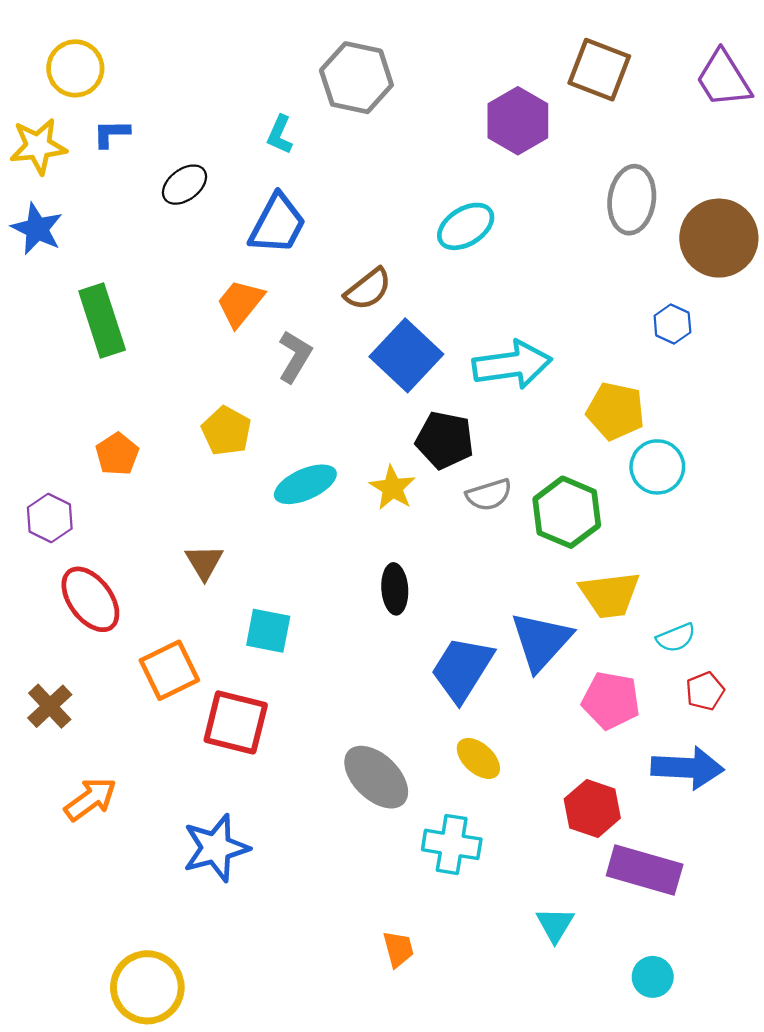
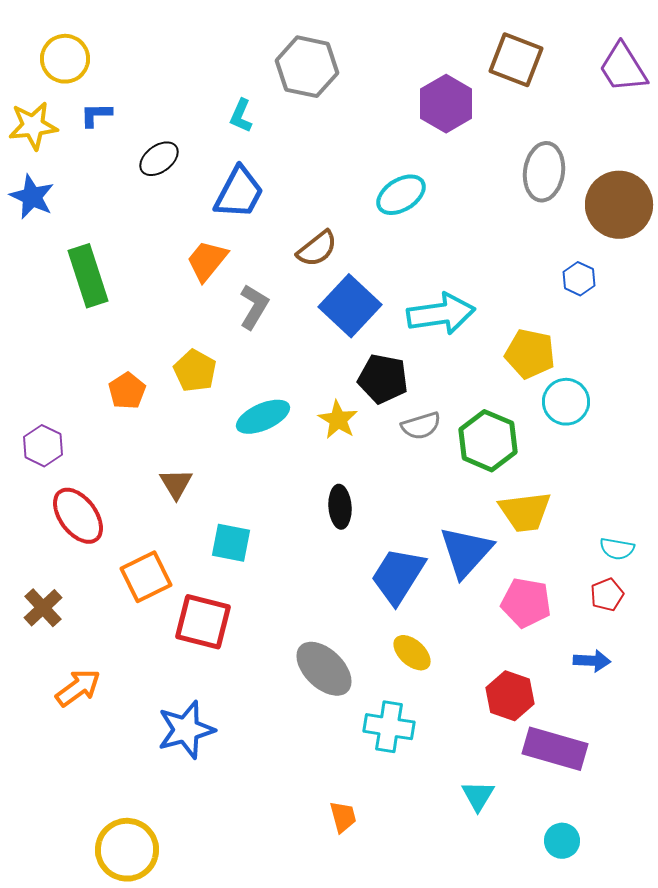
orange pentagon: (117, 454) -> (127, 391), moved
cyan semicircle: (676, 638) -> (617, 549), moved, turned 32
blue arrow: (688, 768) -> (592, 661), size x0.6

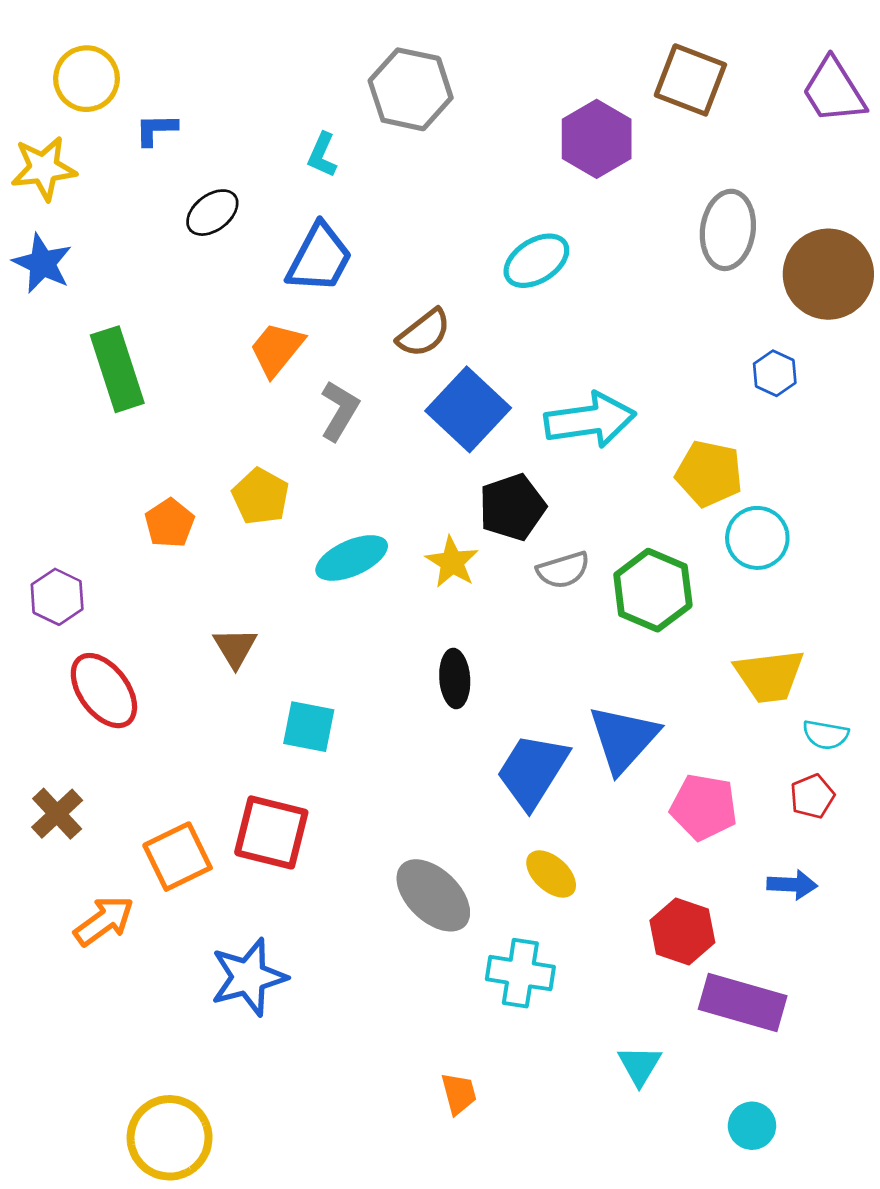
blue L-shape: (96, 115) -> (156, 130), moved
black pentagon: (383, 379) -> (512, 507), turned -30
yellow trapezoid: (525, 512) -> (769, 676), moved
orange square: (146, 577) -> (178, 857), moved

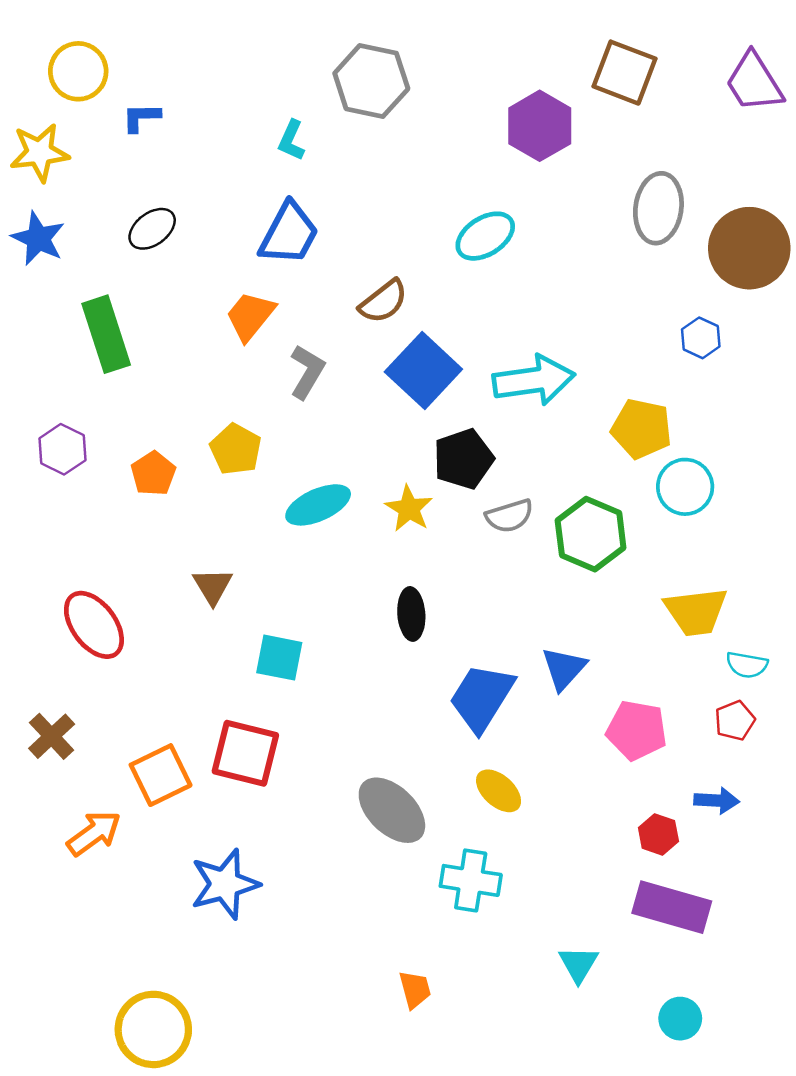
black ellipse: (212, 213) -> (152, 229), moved
purple hexagon: (57, 597) -> (62, 449), moved
blue triangle: (623, 739) -> (564, 668), size x0.7
red hexagon: (682, 932) -> (658, 834), moved, size x0.7

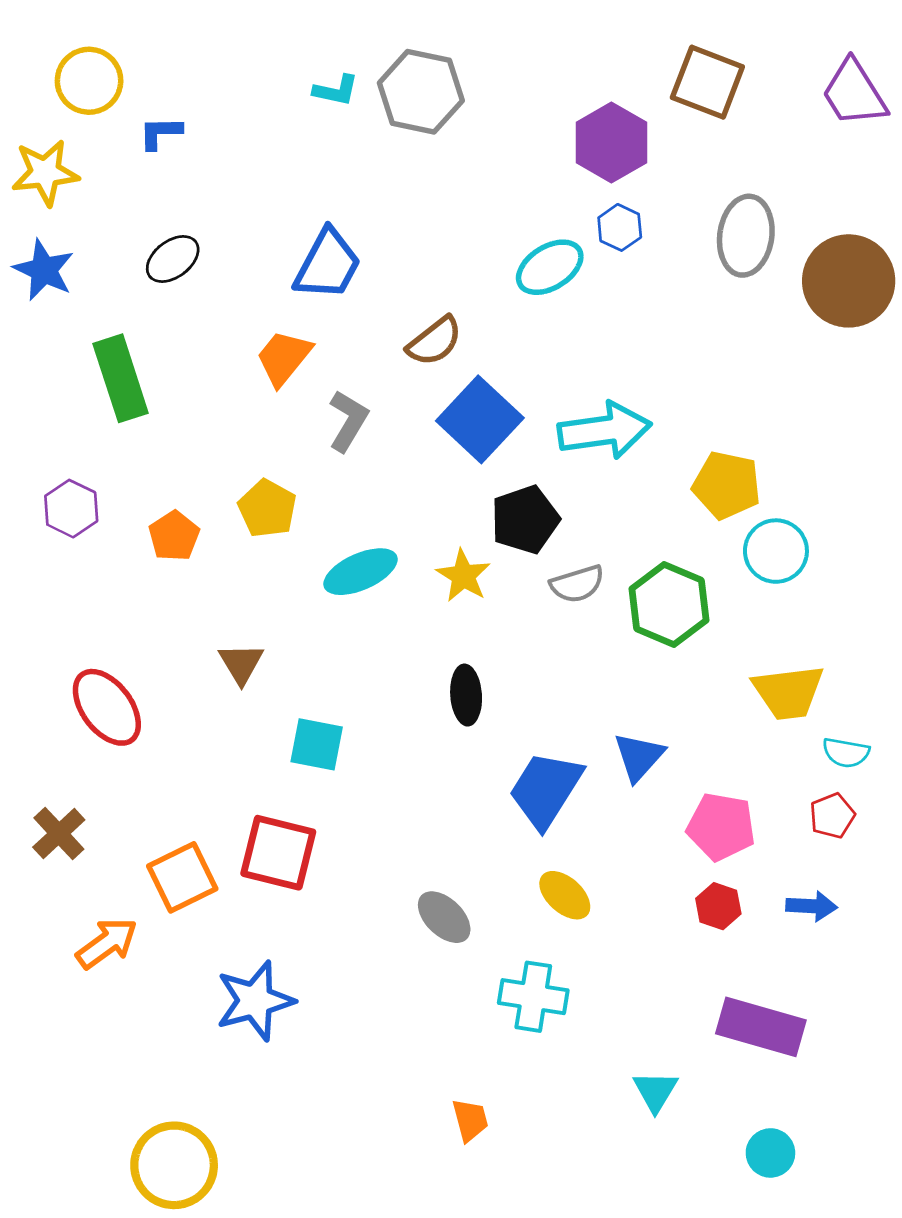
cyan L-shape: (291, 140) -> (336, 90), moved, turned -102
blue hexagon: (701, 338) -> (620, 227), moved
gray ellipse: (392, 810) -> (444, 917), size x0.7
red hexagon: (658, 834) -> (718, 906), moved

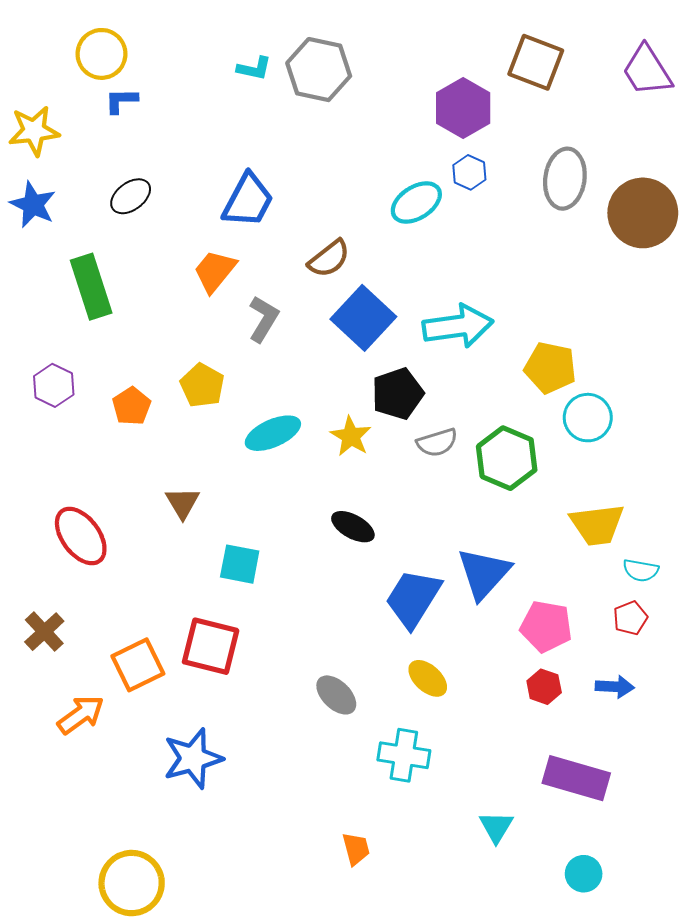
yellow circle: (89, 81) -> (101, 54), moved
black ellipse: (466, 695) -> (353, 527), turned -57
blue triangle: (639, 757) -> (484, 573), size x1.4

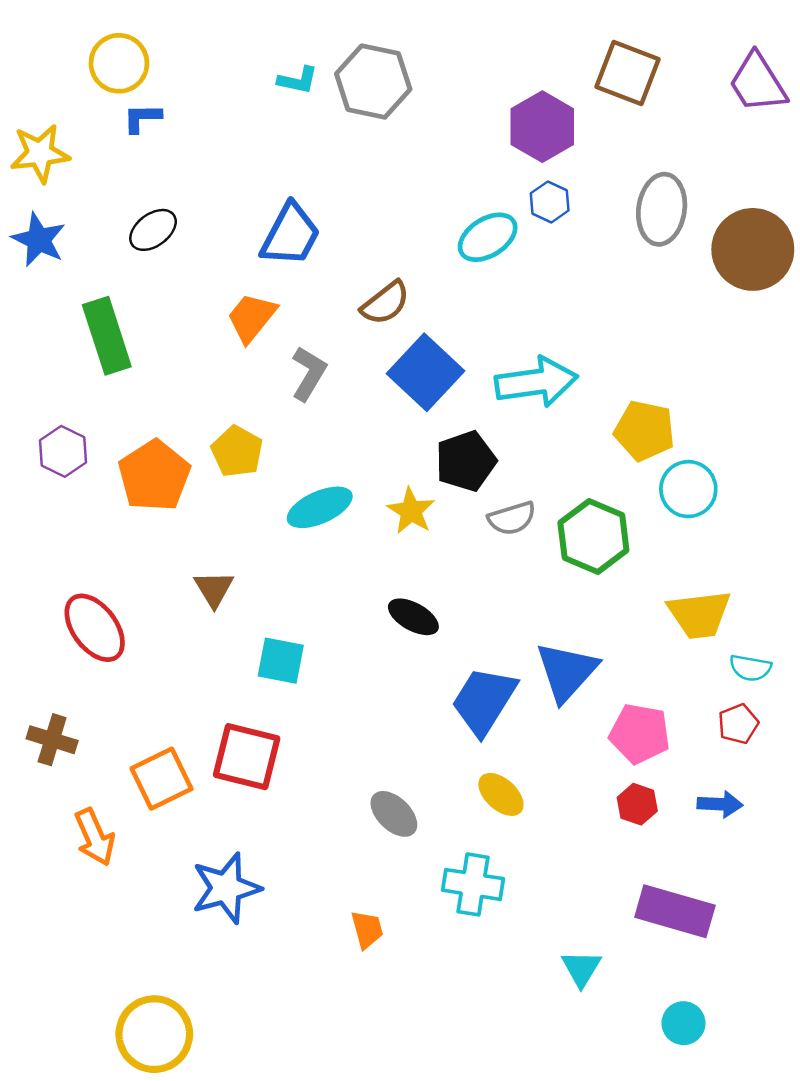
orange pentagon: (132, 406) -> (154, 476), size x1.6
brown cross: (44, 632) -> (52, 740), turned -30
orange arrow: (81, 715) -> (95, 837), turned 102
orange trapezoid: (356, 849) -> (367, 929), moved

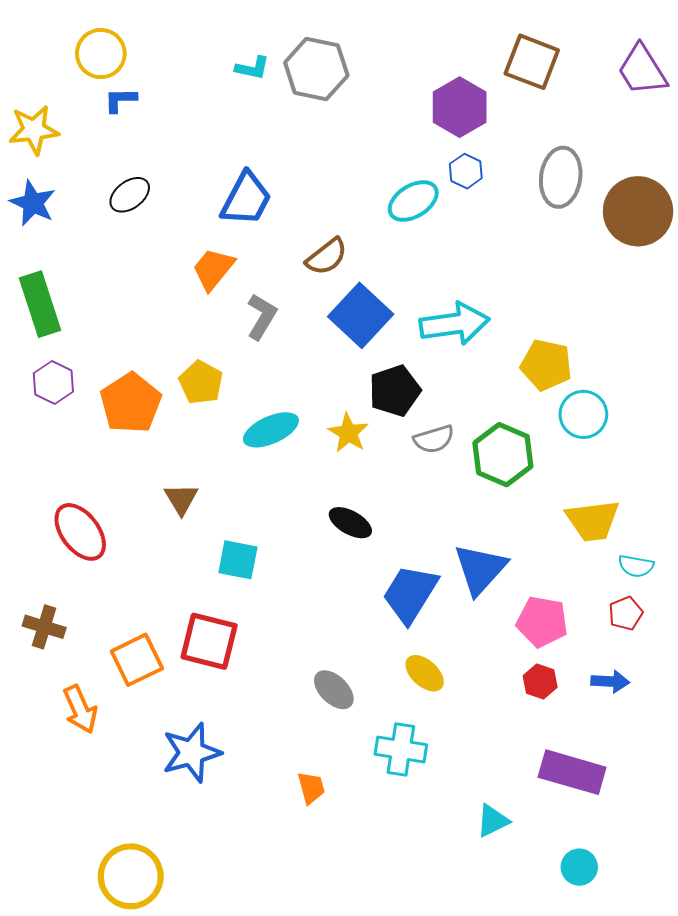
green rectangle: (107, 336) -> (40, 304), moved
cyan triangle: (581, 968) -> (493, 821), turned 33

